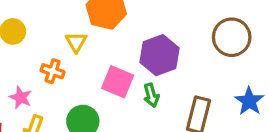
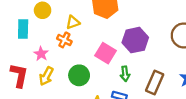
yellow triangle: (76, 42) -> (73, 22), moved, turned 32
green arrow: (151, 95) -> (125, 74), moved

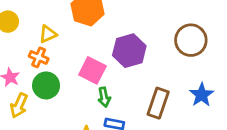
green arrow: (125, 74) -> (104, 97), moved
green circle: (79, 75) -> (46, 85), moved

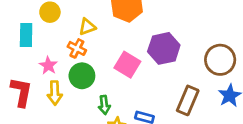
brown circle: (191, 40) -> (220, 60), moved
green arrow: (104, 97) -> (104, 105), moved
yellow arrow: (19, 105) -> (55, 93), turned -30

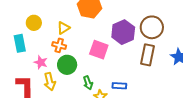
brown circle: (220, 60) -> (152, 27), moved
brown rectangle: (188, 100) -> (148, 55), moved

